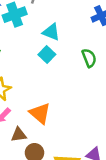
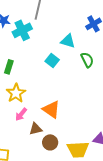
cyan triangle: (51, 32) -> (68, 41), moved

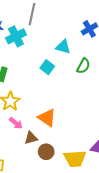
green semicircle: (87, 60) -> (83, 66), turned 56
pink arrow: (21, 114) -> (16, 123), turned -88

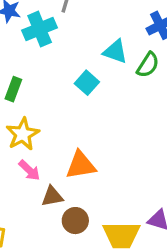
green semicircle: (83, 66) -> (148, 65), moved
orange triangle: (47, 118) -> (81, 165), turned -48

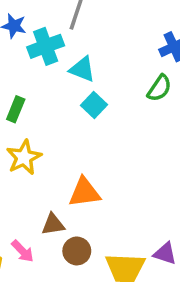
cyan triangle: (115, 52) -> (82, 69), moved
pink arrow: (29, 170) -> (23, 251), moved

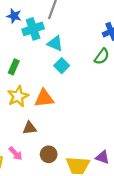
orange triangle: (84, 192) -> (44, 98), moved
brown triangle: (53, 224) -> (30, 128), moved

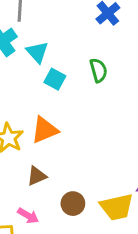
cyan triangle: (55, 44) -> (37, 52), turned 42
green semicircle: (102, 56) -> (98, 70), moved, turned -35

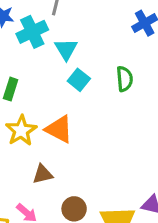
orange triangle: (45, 130) -> (59, 129), turned 40

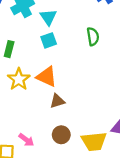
cyan square: (79, 80) -> (49, 40), moved, turned 35
brown triangle: (43, 174) -> (57, 101), moved

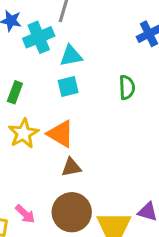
cyan triangle: (48, 17) -> (71, 56), turned 48
brown circle: (61, 135) -> (72, 212), size x1.6

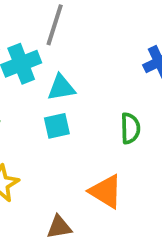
orange triangle: (61, 134) -> (106, 192), moved

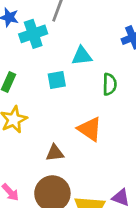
cyan triangle: (61, 88) -> (82, 56), moved

